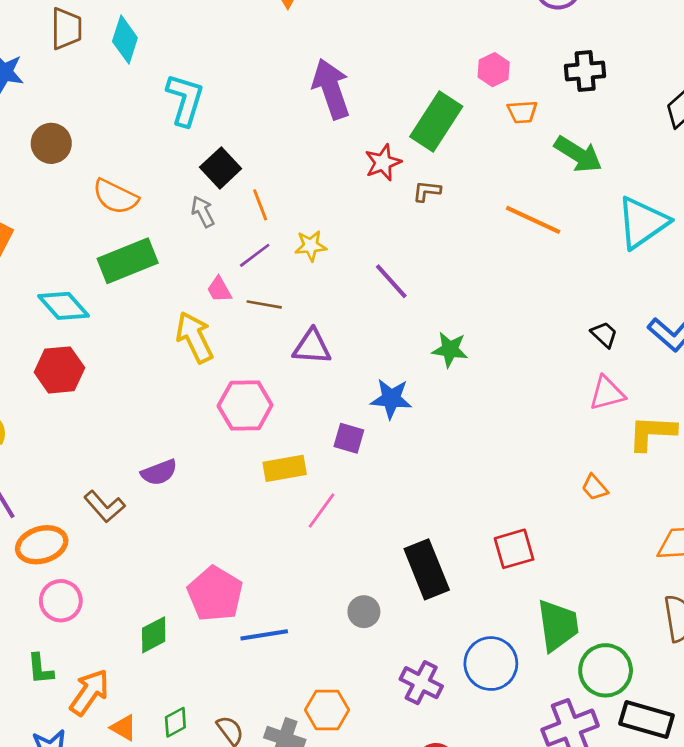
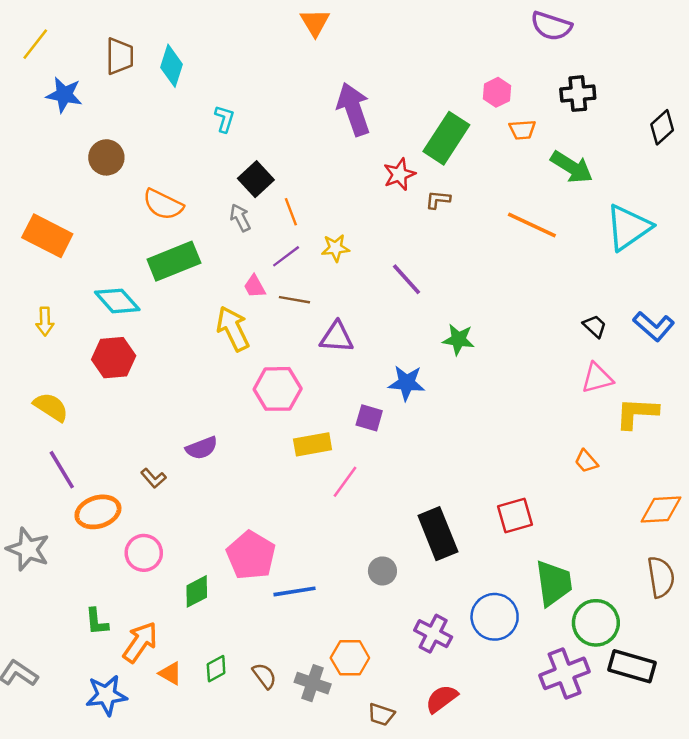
cyan L-shape: (185, 100) -> (225, 119), size x0.6
brown L-shape: (104, 507) -> (153, 478), size x0.7
pink circle: (61, 601) -> (144, 553), moved

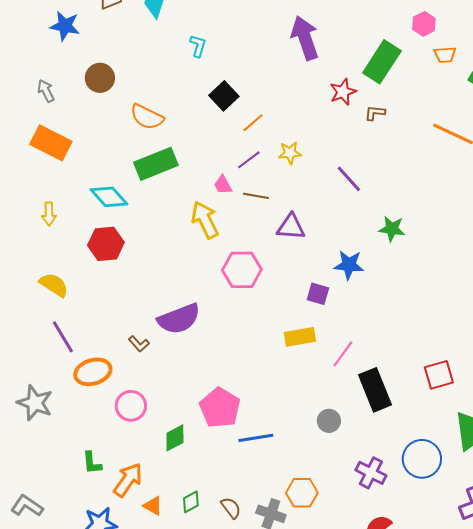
orange line: (291, 212) -> (253, 123), turned 70
gray arrow: (240, 218) -> (46, 91), moved
yellow rectangle: (313, 444) -> (300, 337), moved
purple semicircle: (202, 448) -> (179, 319), size x1.6
pink line: (345, 482) -> (343, 354), moved

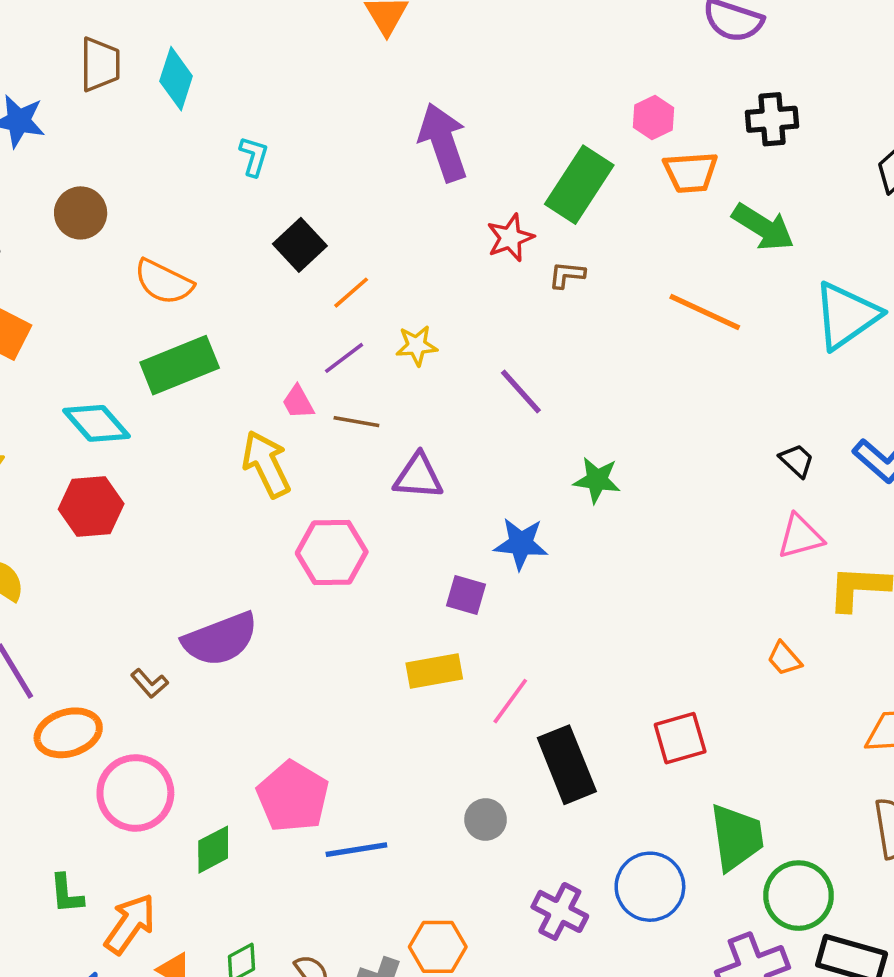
orange trapezoid: (445, 55) -> (691, 172), size x1.4
pink circle: (131, 406) -> (135, 793), size x1.4

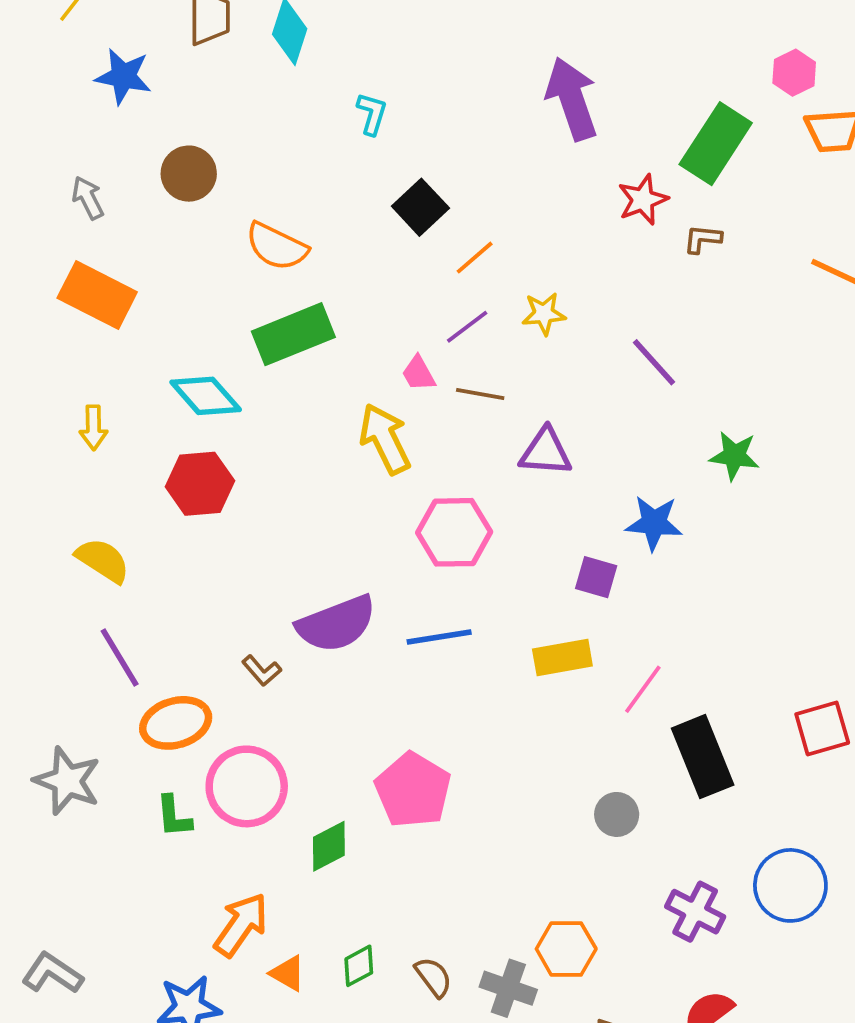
blue line: (356, 850) -> (439, 637), moved
green L-shape: (66, 894) -> (174, 816), moved

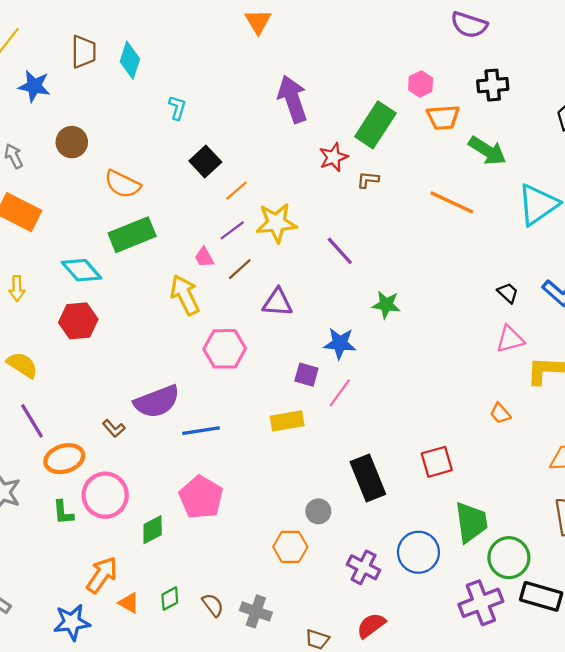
yellow star: (544, 314) -> (276, 223), size x1.6
brown line: (480, 394) -> (240, 269), turned -52
blue line: (439, 637) -> (201, 431), moved
pink line: (643, 689) -> (340, 393), moved
orange hexagon: (566, 949) -> (290, 547), moved

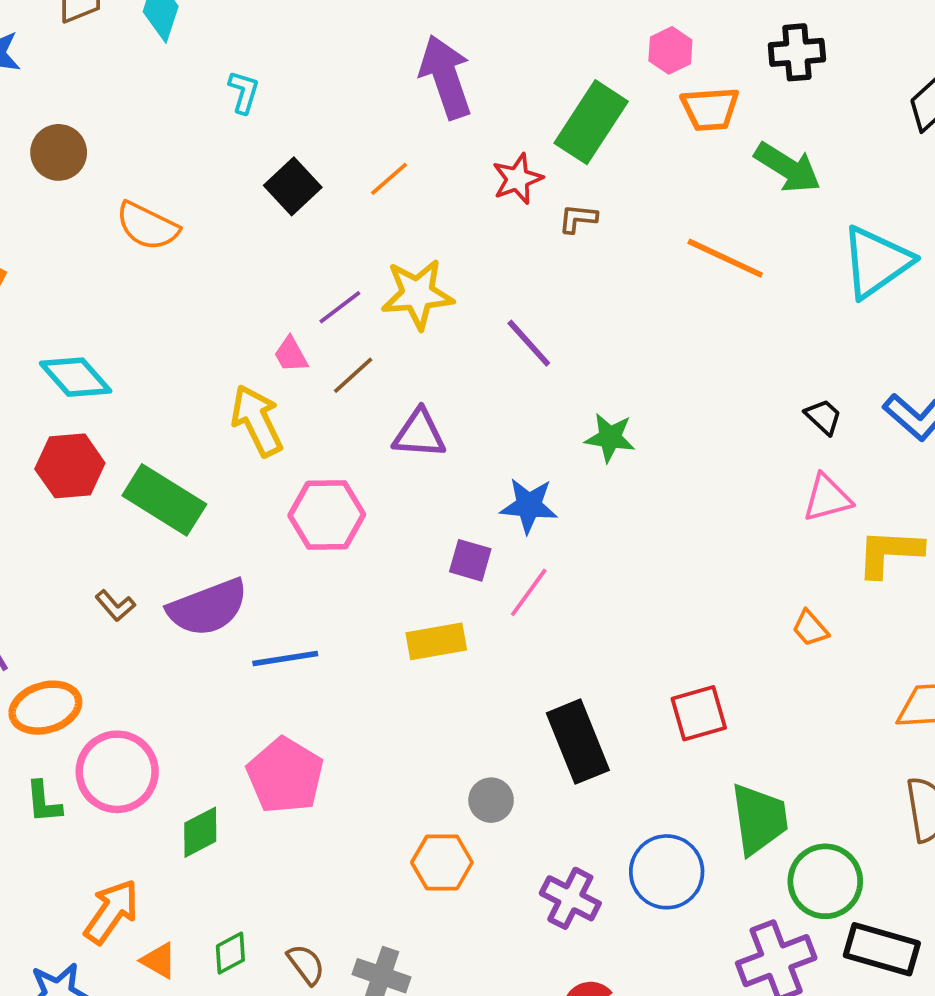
orange line: (237, 191) -> (389, 179), moved
green rectangle: (132, 235) -> (164, 500), moved, turned 54
brown L-shape: (114, 428) -> (115, 606), moved

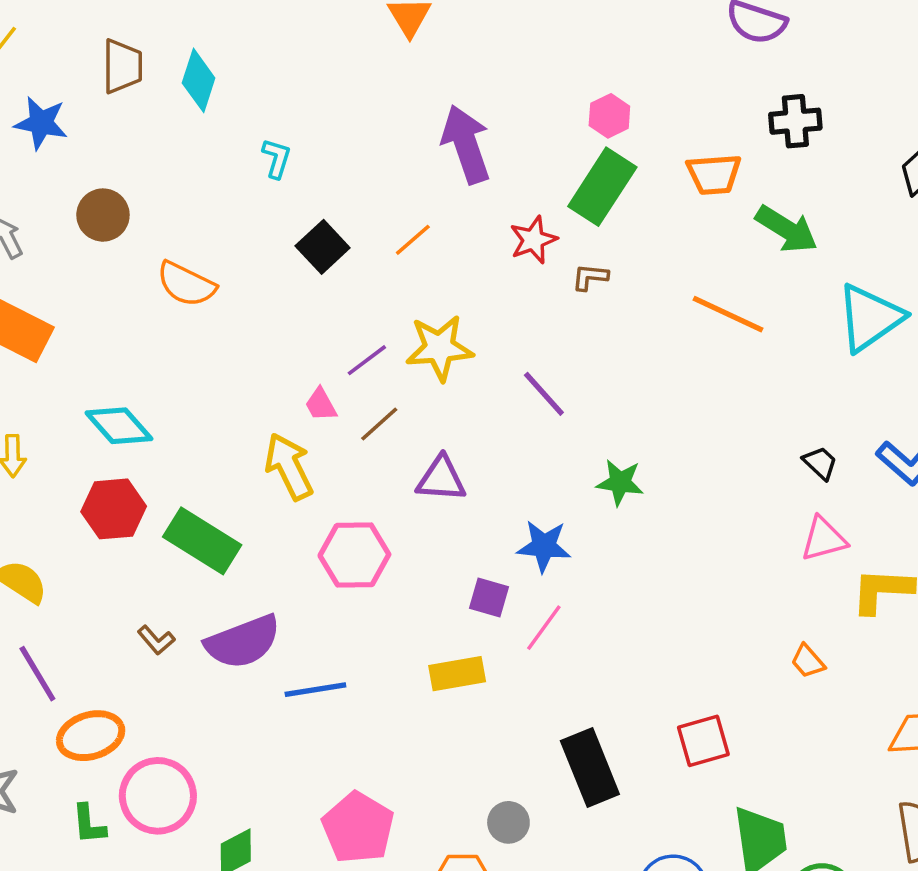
pink hexagon: (670, 50) -> (609, 116), moved
pink pentagon: (285, 776) -> (358, 828), moved

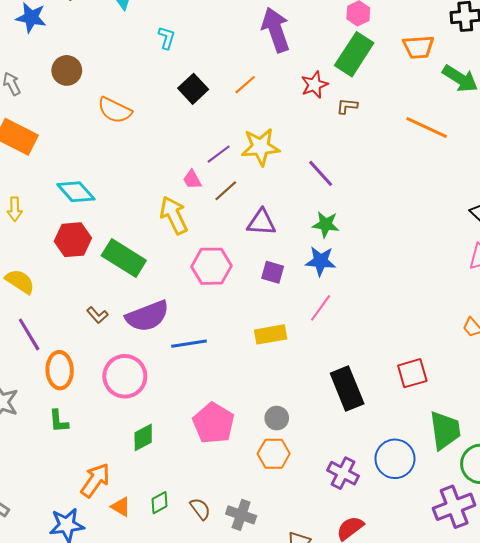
green star: (620, 482) -> (326, 224), moved
purple square: (489, 598) -> (273, 272), moved
orange ellipse: (91, 736) -> (60, 370), turned -75
pink circle: (158, 796) -> (125, 376), moved
gray circle: (508, 822) -> (277, 418), moved

